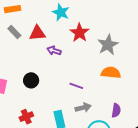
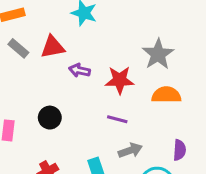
red star: (79, 33) -> (120, 80), moved, turned -30

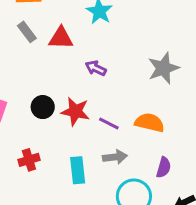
purple arrow: (80, 70) -> (96, 68), moved
red star: (120, 80) -> (75, 111), moved
orange semicircle: (166, 95) -> (150, 123), moved

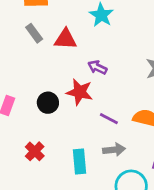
red star: (75, 111) -> (80, 92), moved
red cross: (29, 160) -> (35, 151), turned -30

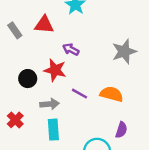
gray rectangle: (34, 33) -> (15, 30), moved
gray arrow: (114, 150) -> (49, 104), moved

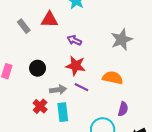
red star: (55, 70) -> (76, 66), moved
purple line: (79, 94) -> (81, 87), moved
red cross: (15, 120) -> (40, 106), moved

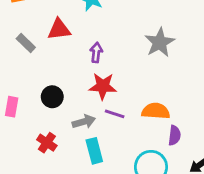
purple arrow: (74, 40) -> (96, 52), turned 80
orange semicircle: (113, 78) -> (156, 111), moved
red cross: (40, 106) -> (47, 143), moved

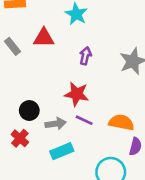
purple arrow: (96, 52) -> (85, 56), moved
black circle: (52, 97) -> (29, 111), moved
cyan rectangle: (94, 151) -> (62, 151), turned 75

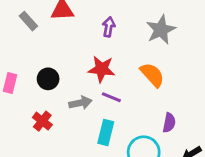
black circle: (29, 111) -> (48, 79), moved
orange semicircle: (121, 122) -> (152, 75), moved, turned 40
cyan rectangle: (62, 151) -> (106, 132), moved, turned -50

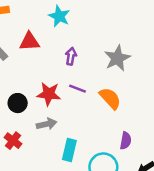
red star: (102, 69) -> (49, 94), moved
purple line: (111, 97) -> (78, 89), moved

